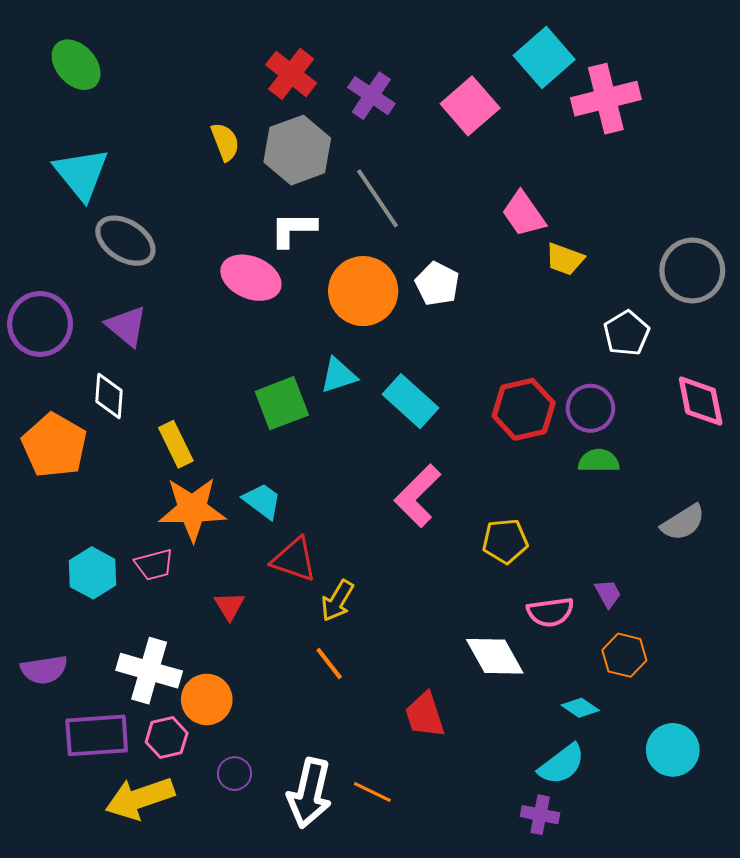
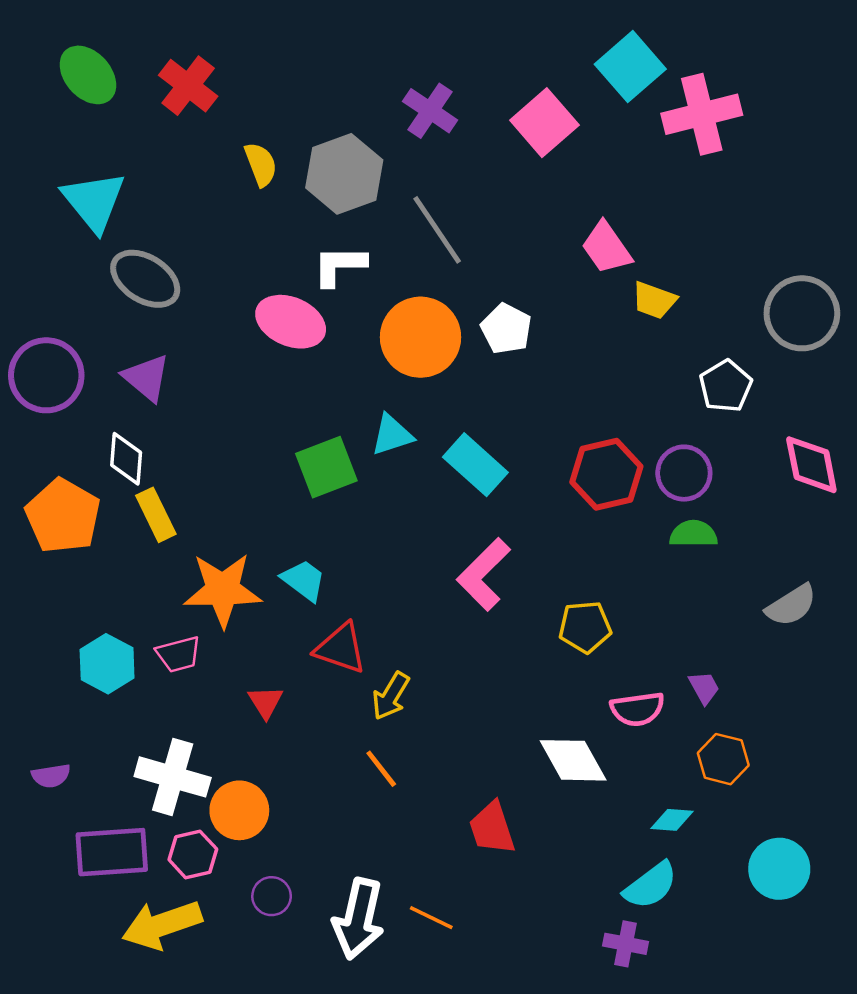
red cross: (291, 74) -> (188, 86), moved
yellow rectangle: (176, 444) -> (156, 515), moved
purple semicircle: (44, 670) -> (51, 776), size x0.7
cyan diamond: (580, 708) -> (672, 820), turned -30

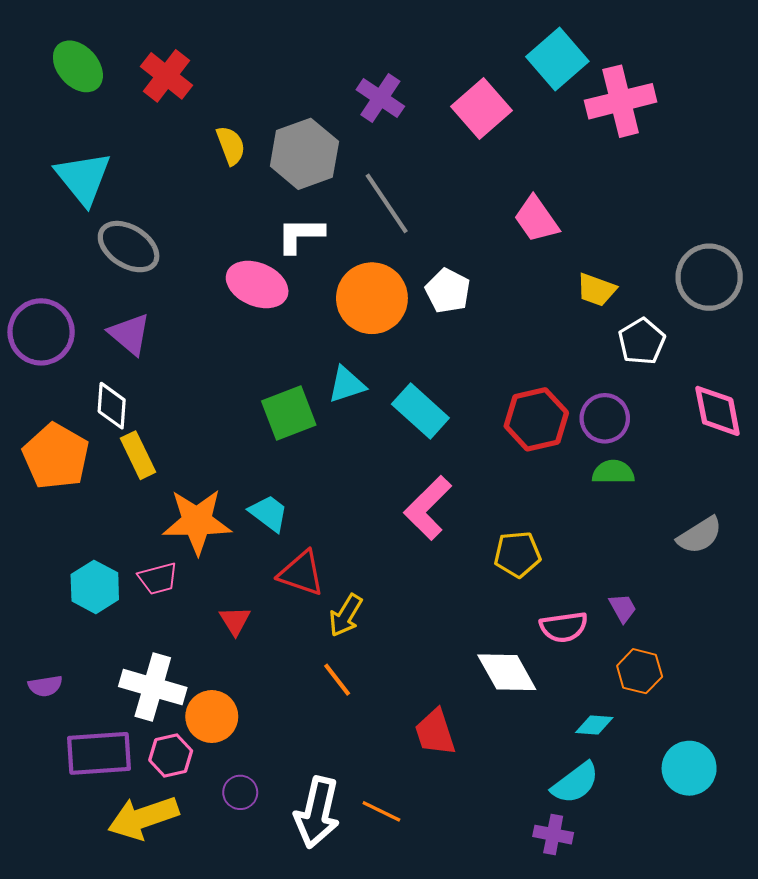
yellow trapezoid: (654, 300) -> (596, 290), moved

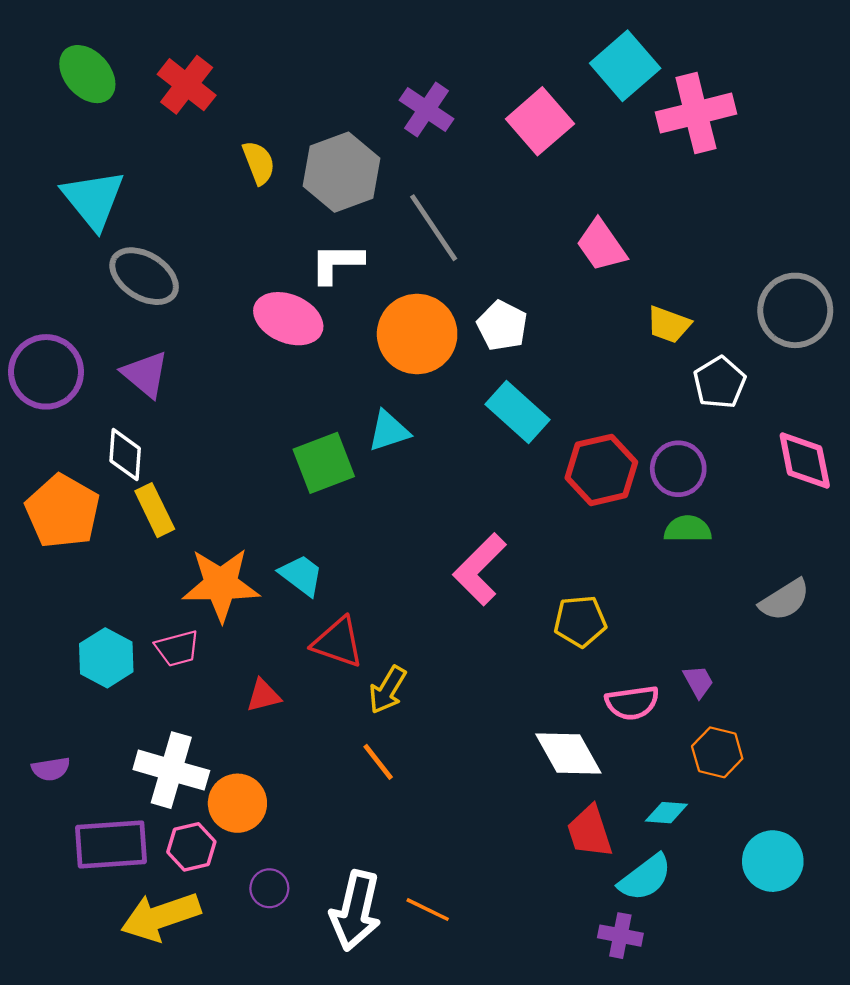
cyan rectangle: (420, 411) -> (518, 412), moved
red triangle: (235, 621) -> (263, 696), turned 48
red trapezoid: (435, 732) -> (590, 832), moved

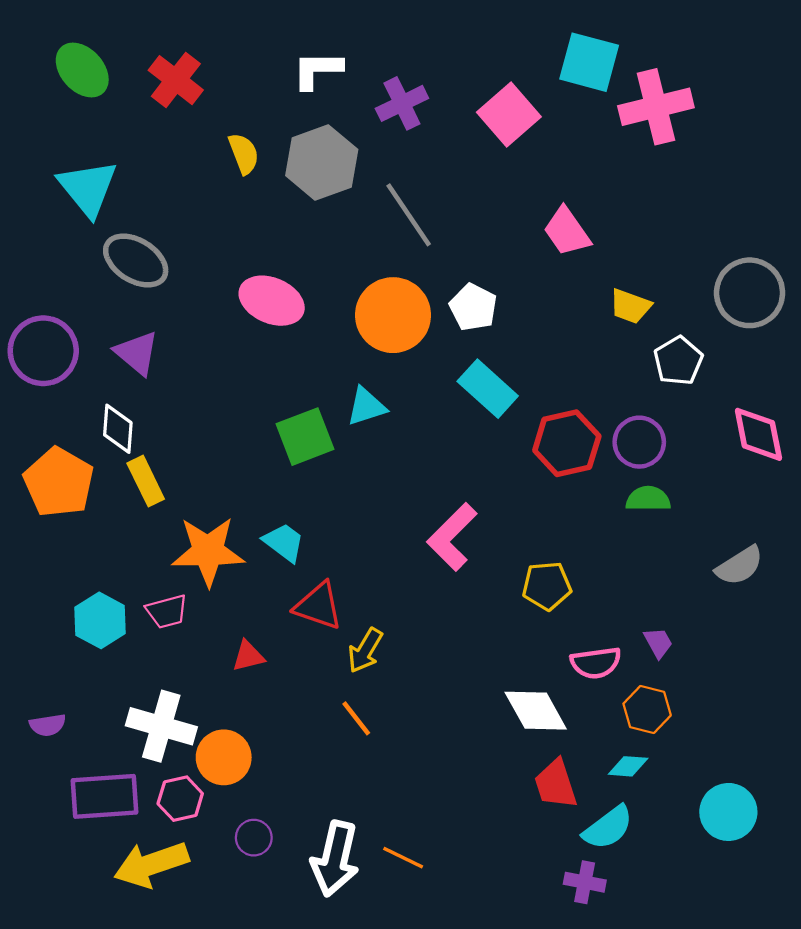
cyan square: (625, 66) -> (589, 62), turned -34
purple cross: (427, 110) -> (402, 103), turned 30
white L-shape: (337, 263) -> (317, 70), moved
orange hexagon: (717, 752) -> (647, 709), moved

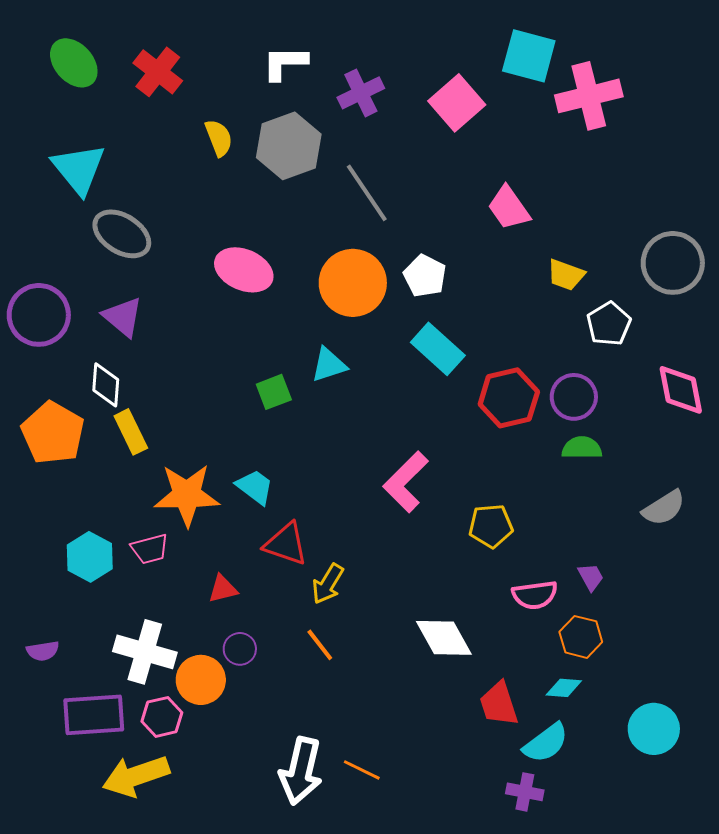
green square: (305, 437) -> (274, 392), size x0.7
white diamond: (536, 711) -> (444, 638), moved
purple circle: (254, 838) -> (240, 649), moved

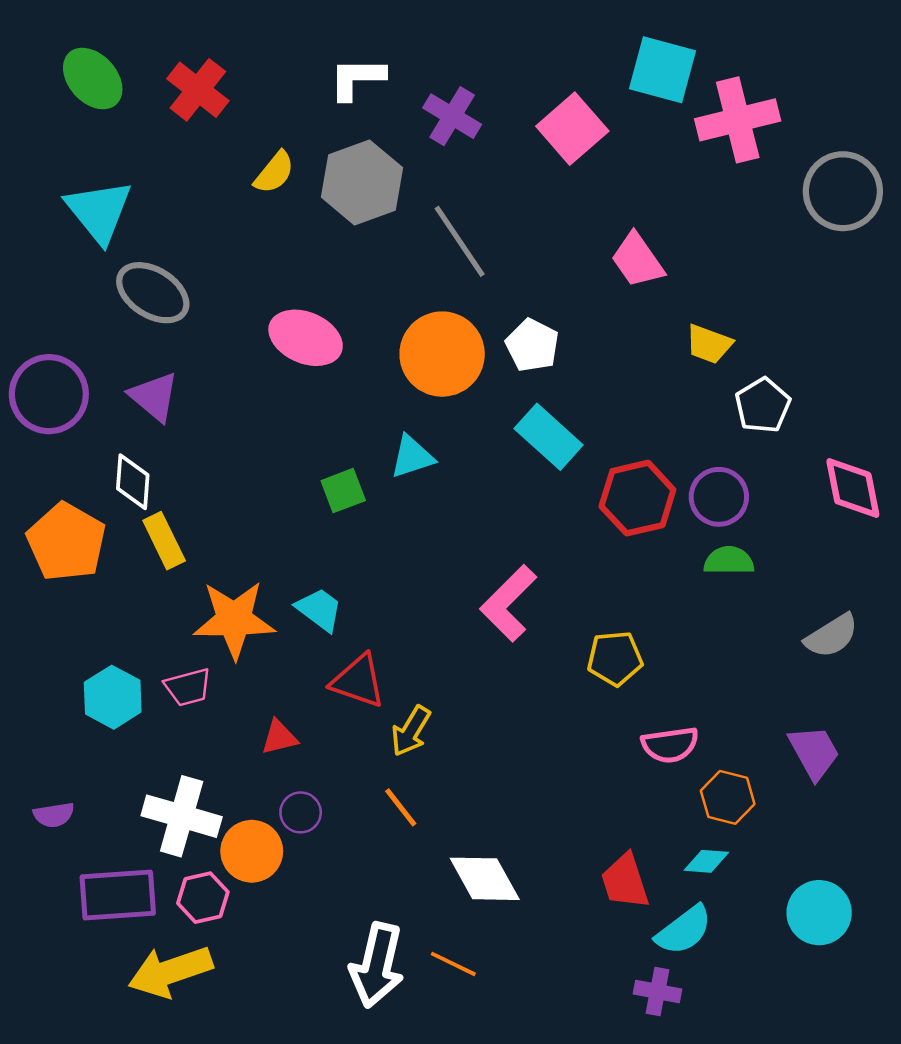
purple cross: (361, 93) -> (452, 116), turned -33
yellow semicircle: (219, 138) -> (274, 172), turned 60
gray circle: (673, 263) -> (843, 191), moved
purple trapezoid: (591, 577) -> (814, 752), moved, size x1.6
white diamond: (444, 638) -> (485, 879), moved

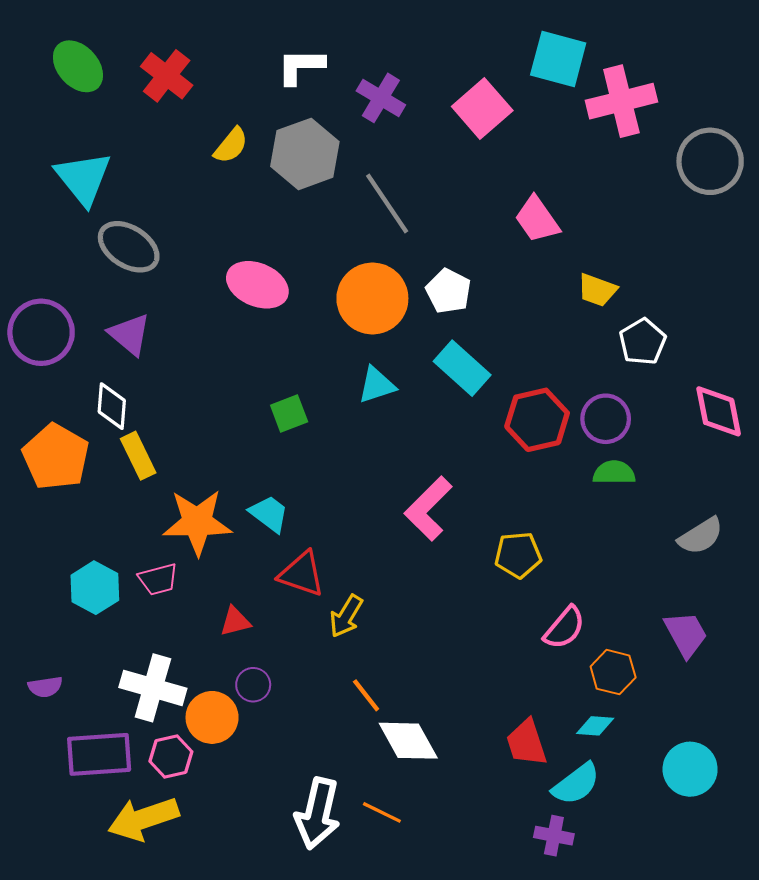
cyan triangle: (412, 457) -> (377, 385), moved
pink semicircle: (670, 745) -> (564, 628), turned -42
orange line: (401, 807) -> (366, 695), moved

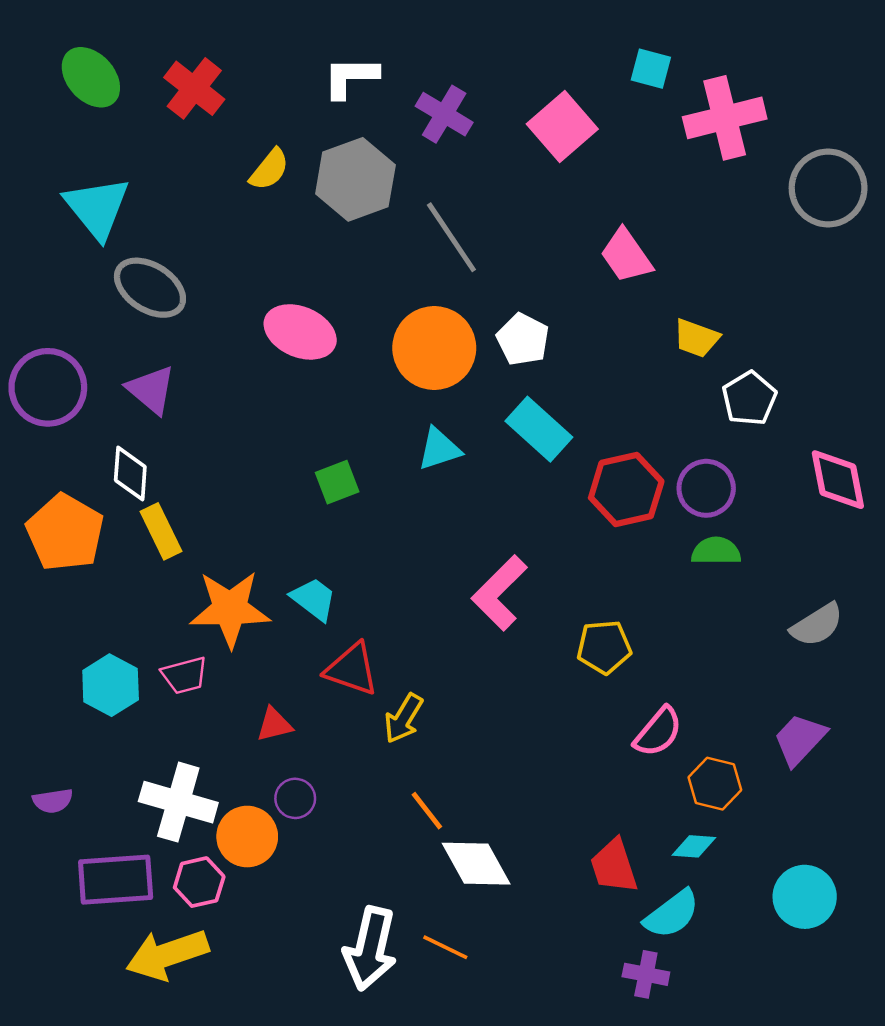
cyan square: (558, 59) -> (651, 69), size x0.6
purple trapezoid: (686, 634) -> (800, 739), turned -108

